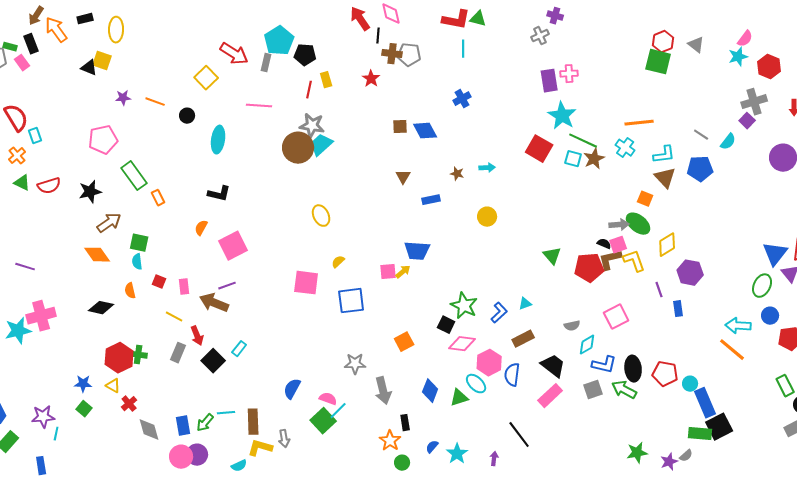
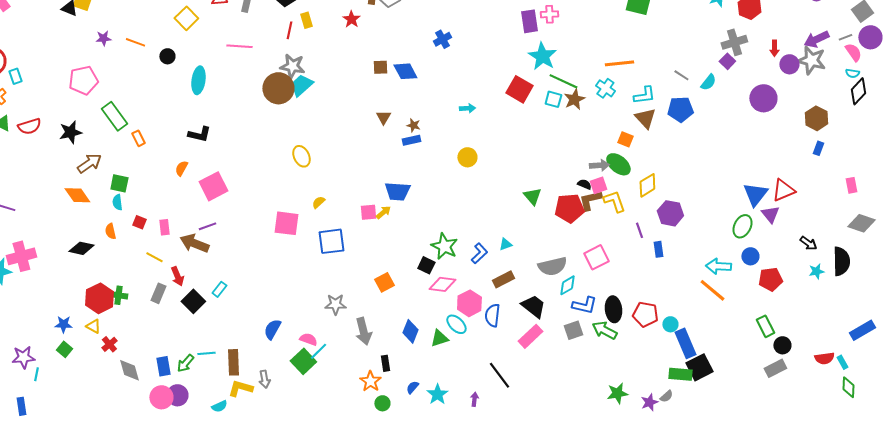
brown star: (457, 174) -> (413, 125), moved
gray semicircle: (572, 326) -> (552, 266), size x1.8

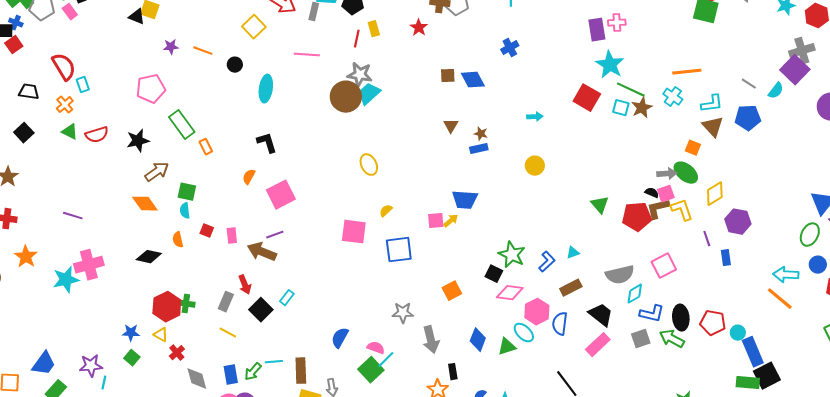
purple square: (727, 61) -> (795, 70), size x1.8
black L-shape: (199, 134) -> (267, 143), turned -120
yellow line: (154, 257) -> (228, 333), moved

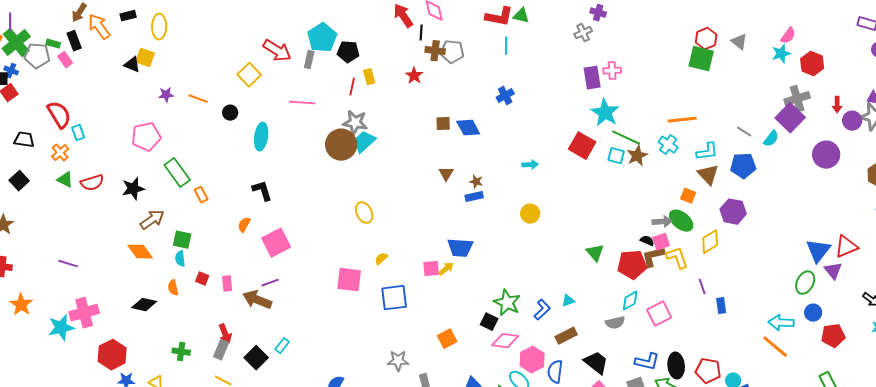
purple hexagon: (738, 222) -> (733, 212), moved
gray semicircle: (620, 275) -> (615, 323), size x0.7
red arrow: (245, 285) -> (225, 334), moved
cyan diamond: (635, 294) -> (630, 301), moved
red hexagon: (167, 307) -> (112, 355), moved

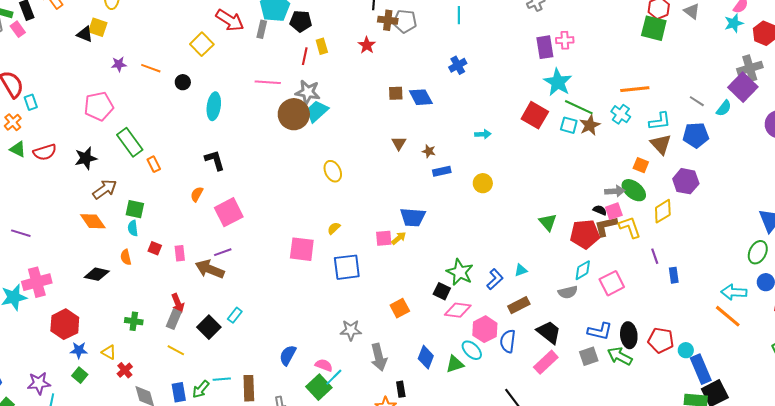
pink line: (302, 103) -> (268, 82), moved
blue rectangle: (474, 197) -> (442, 171), moved
yellow ellipse: (364, 213) -> (333, 171), moved

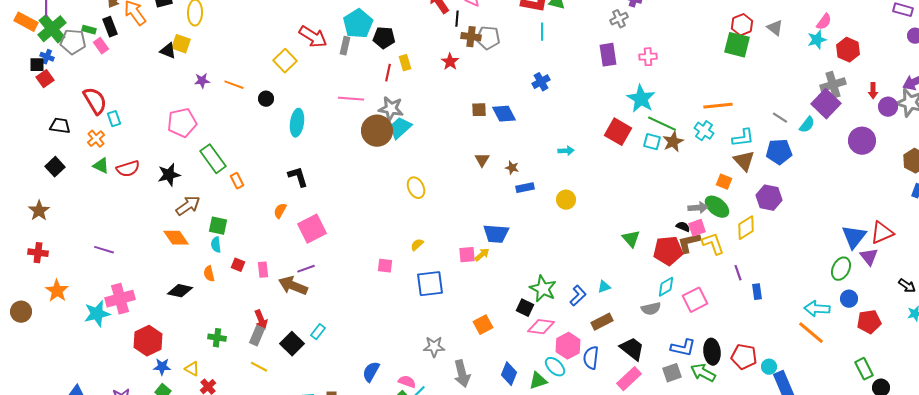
purple rectangle: (545, 47) -> (608, 55), moved
pink square: (302, 249) -> (385, 266), size x0.6

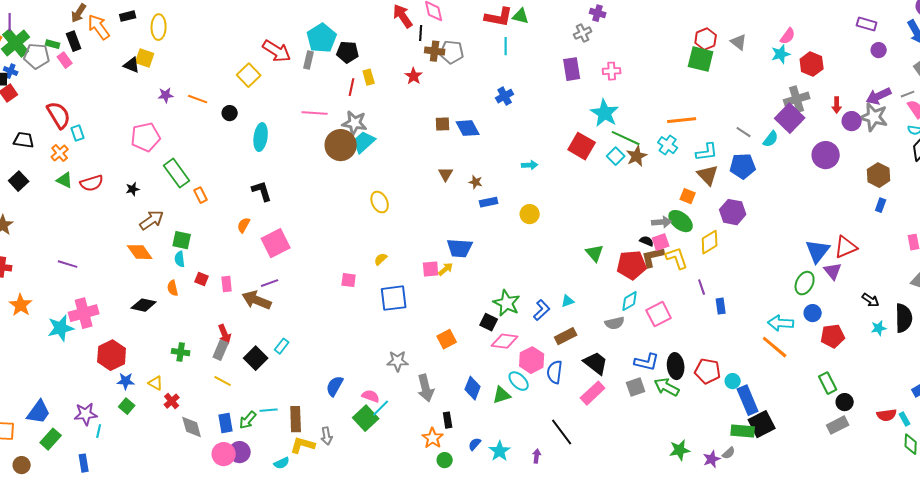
cyan square: (652, 142) -> (616, 156), turned 30
black star: (169, 175) -> (133, 189), size x0.6

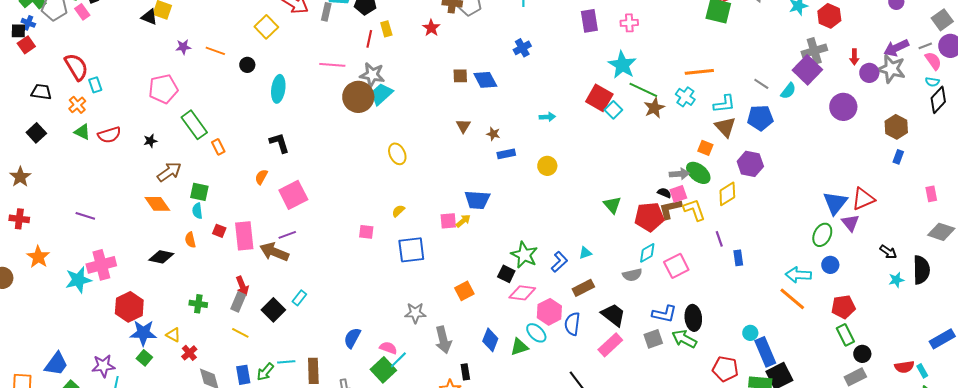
cyan square: (616, 156) -> (613, 110), moved
pink rectangle: (227, 284) -> (244, 236), size x1.8
red pentagon: (833, 336) -> (843, 307), moved
red pentagon: (708, 371) -> (725, 369), moved
blue star: (126, 381) -> (143, 333), size x1.5

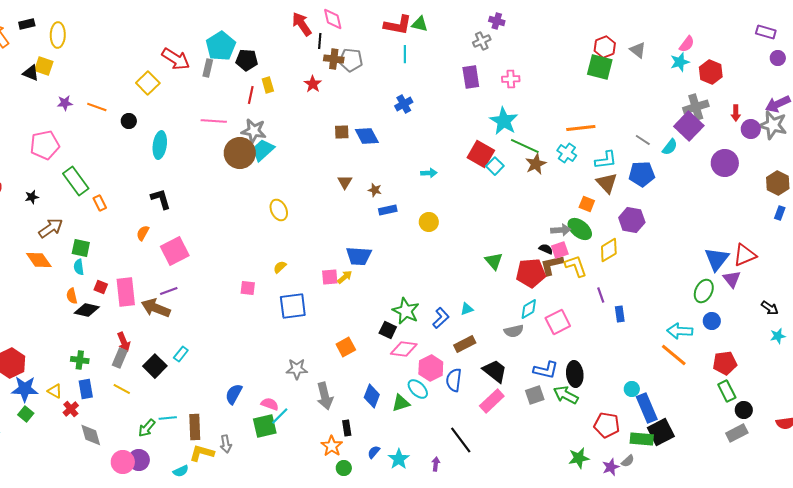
black diamond: (161, 257) -> (87, 310), moved
green square: (383, 370) -> (265, 426), turned 30
blue rectangle: (243, 375) -> (86, 389), moved

